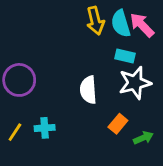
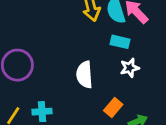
white star: (135, 83) -> (130, 68), size x0.6

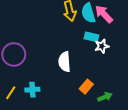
white star: (130, 68) -> (102, 46), moved

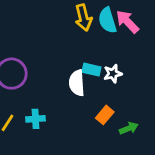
cyan rectangle: (91, 37) -> (91, 70), moved
white star: (102, 46) -> (113, 74), moved

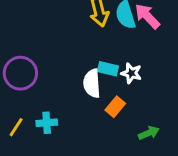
white star: (113, 74) -> (131, 73), turned 30
orange rectangle: (105, 115) -> (115, 107), moved

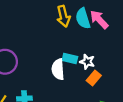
orange rectangle: (115, 107) -> (94, 78), moved

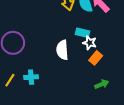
cyan rectangle: (70, 58) -> (83, 33), moved

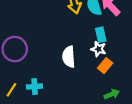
cyan rectangle: (83, 33) -> (101, 35), moved, turned 64

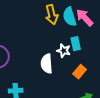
white star: (99, 49) -> (64, 51), moved

